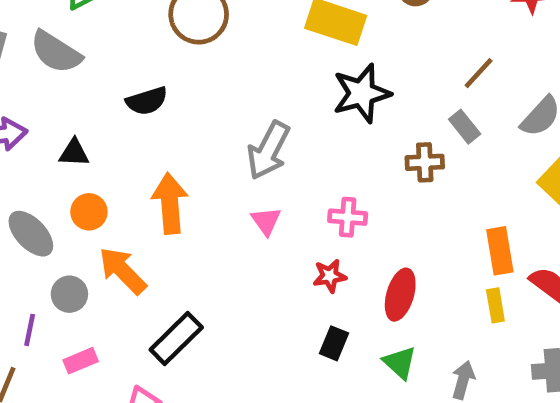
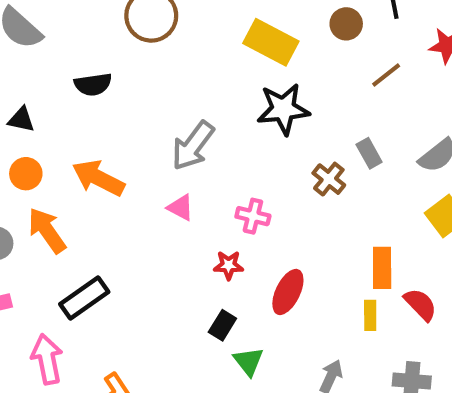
brown line: (479, 73) -> (386, 75), moved
brown cross: (425, 162) -> (329, 179), turned 32
orange arrow: (170, 203) -> (98, 178), turned -68
pink triangle: (266, 221) -> (181, 208), turned -36
green triangle: (400, 363) -> (248, 361), moved

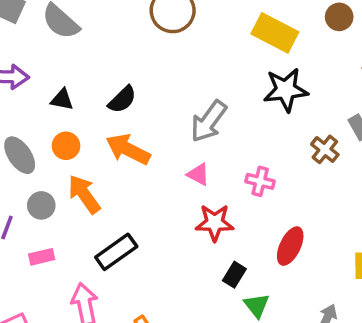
black semicircle: (93, 84) -> (122, 99), moved, turned -36
red star: (229, 265) -> (215, 223), moved, size x1.5

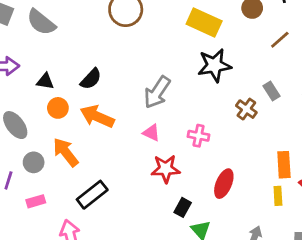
orange circle: (66, 146) -> (58, 108), moved

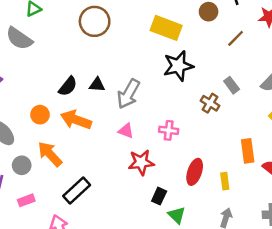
black triangle: (45, 81) -> (97, 85), moved
yellow rectangle: (278, 196) -> (225, 181), moved

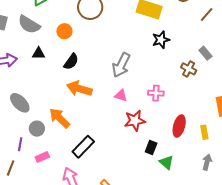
black star: (178, 66) -> (161, 40), size x0.7
black triangle: (97, 85) -> (39, 53), moved
orange circle: (40, 115) -> (64, 31), moved

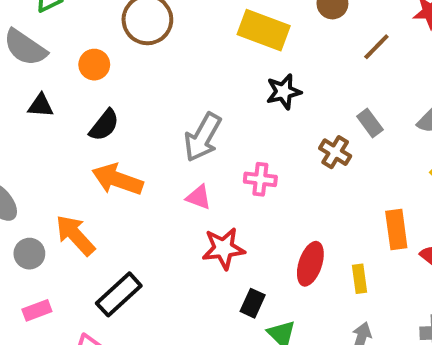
pink cross: (156, 93) -> (260, 179), moved

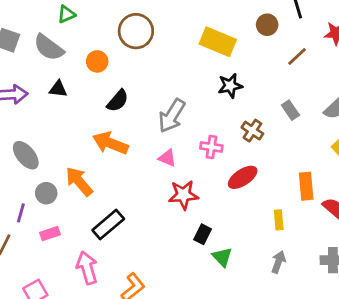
black semicircle: (104, 125) -> (118, 101), moved
brown cross: (335, 152) -> (252, 131), moved
red ellipse: (310, 264) -> (243, 177), moved, turned 36

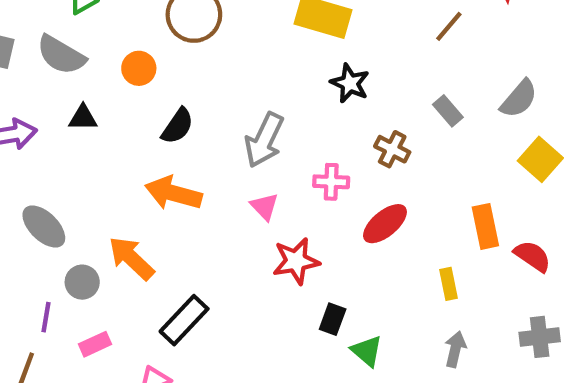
black star: (230, 86) -> (350, 83), turned -30
pink triangle: (167, 158) -> (264, 207), turned 30

